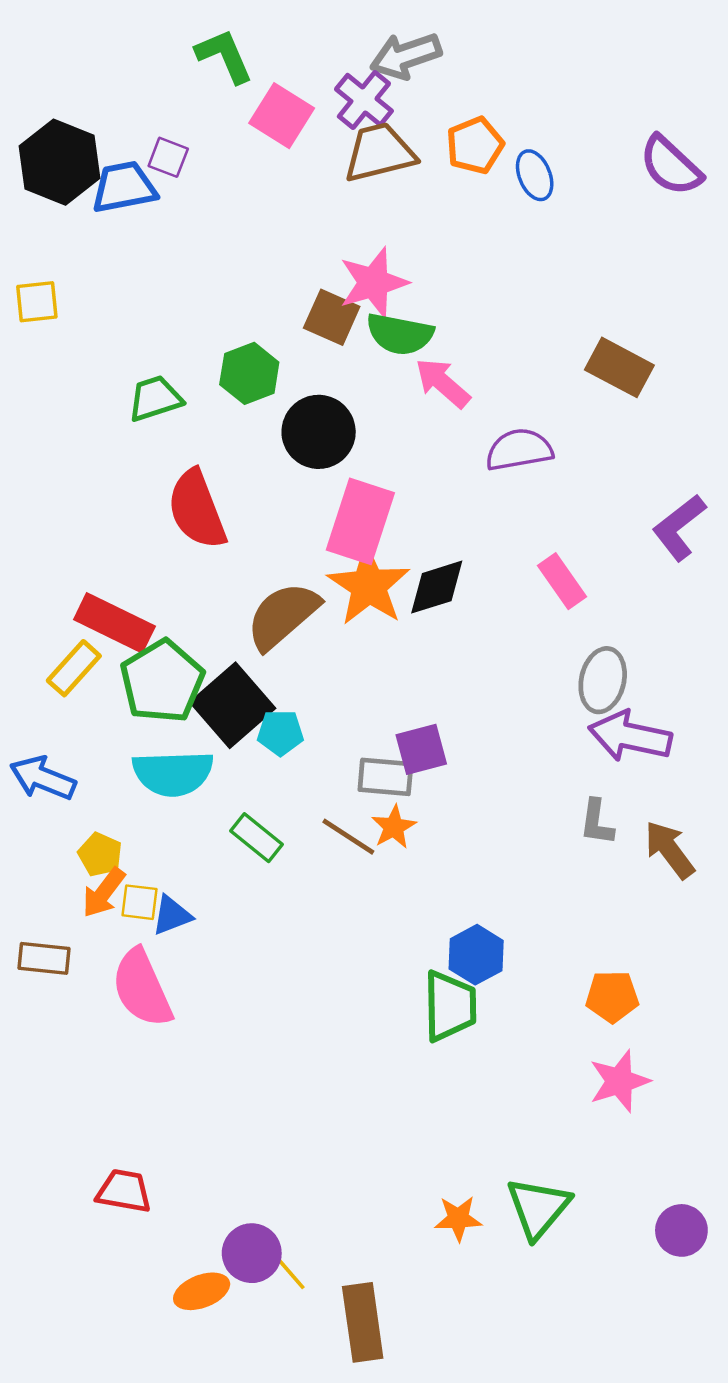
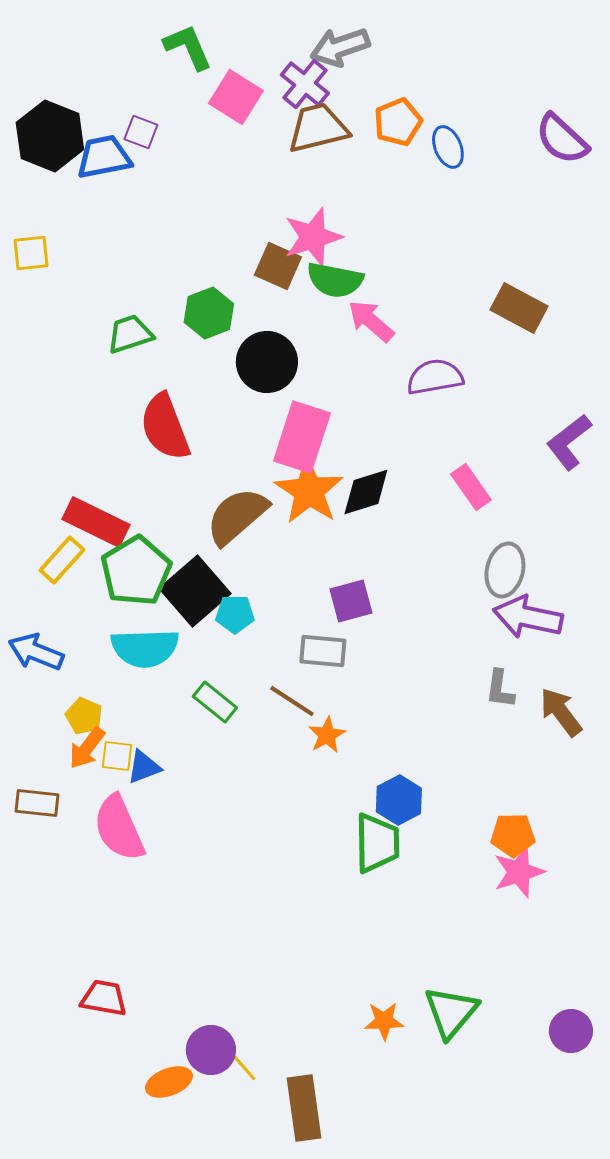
purple square: (421, 749) -> (351, 601), moved
orange star: (394, 827) -> (327, 735), moved
pink star: (619, 1081) -> (519, 872), moved

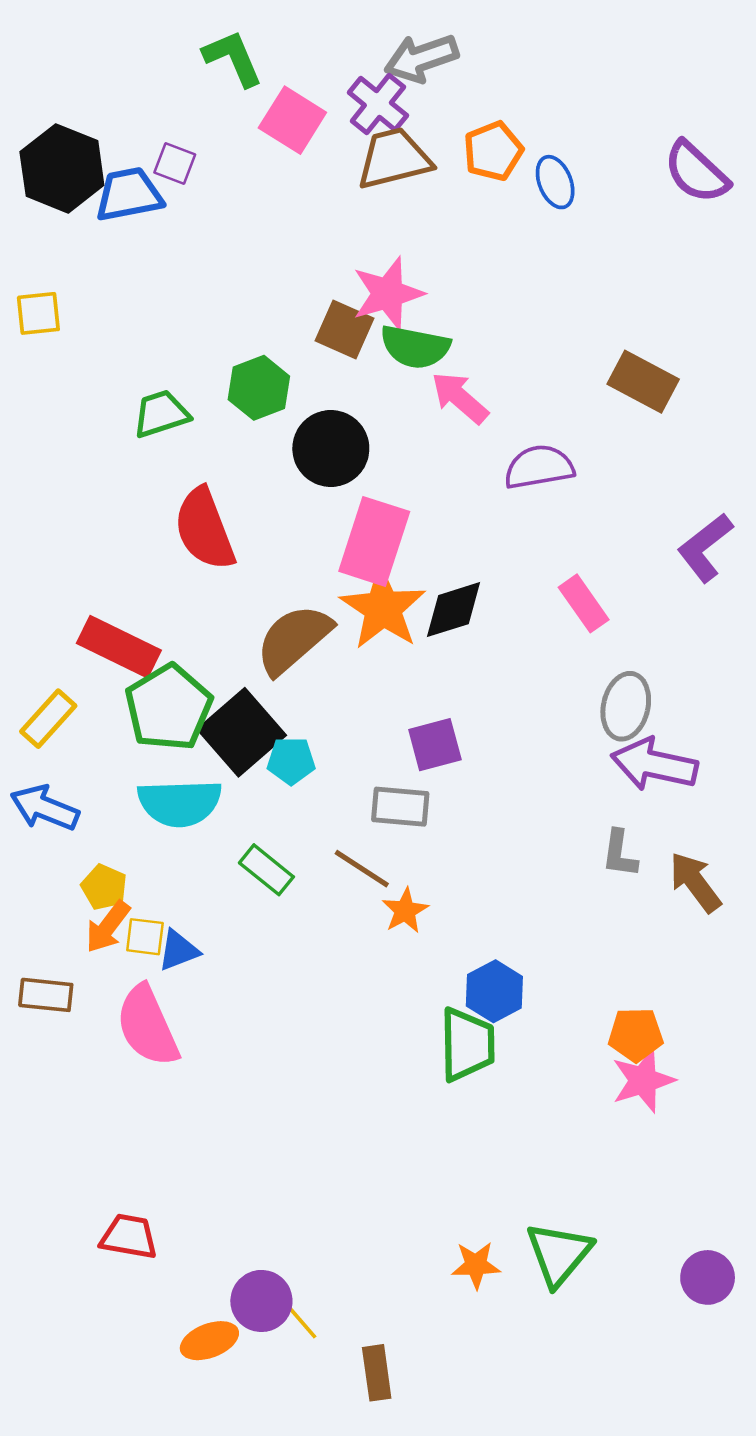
yellow rectangle: (62, 560) -> (48, 719), moved
brown rectangle: (304, 1108) -> (377, 1373), size x0.7

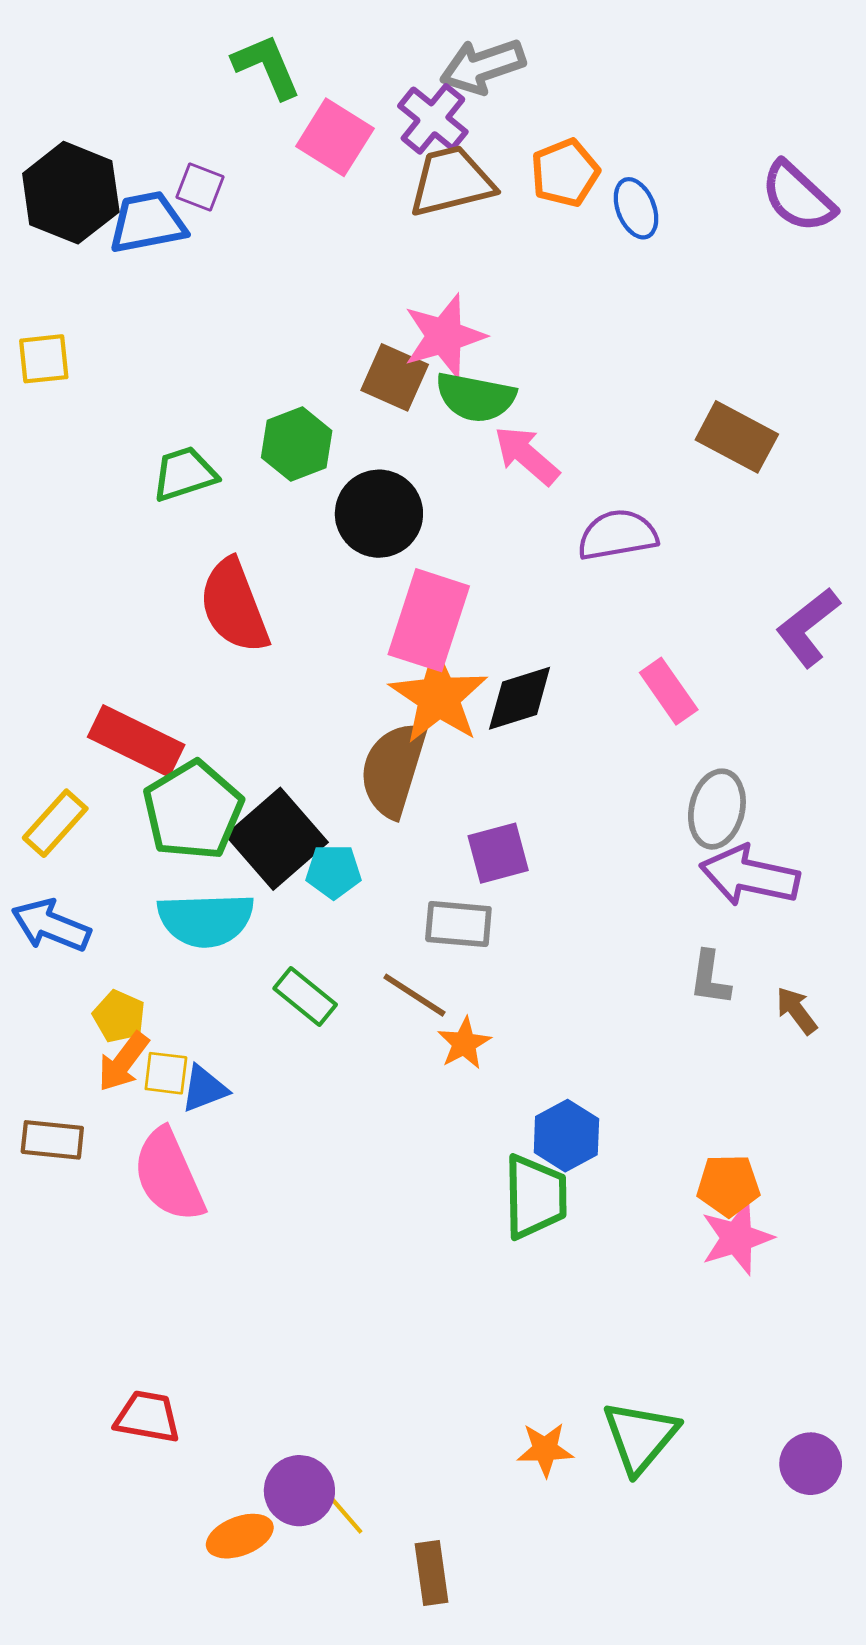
brown semicircle: (294, 639) -> (393, 769), moved, turned -32
brown arrow: (695, 882) -> (796, 1011), size x0.7

